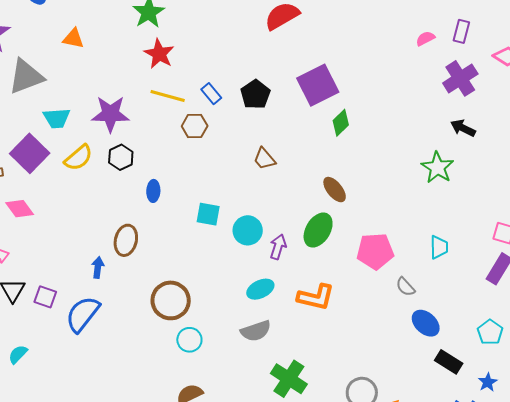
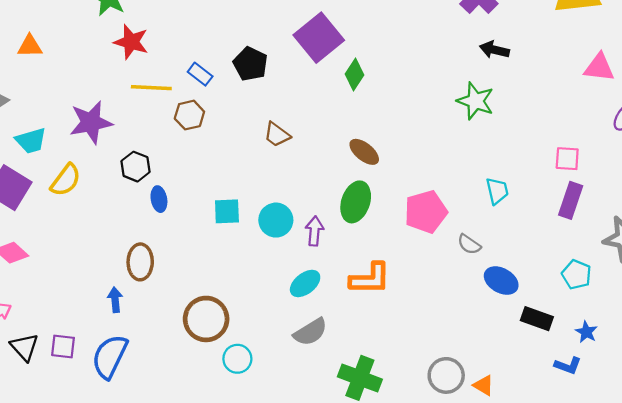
black hexagon: (121, 157) -> (135, 167), moved

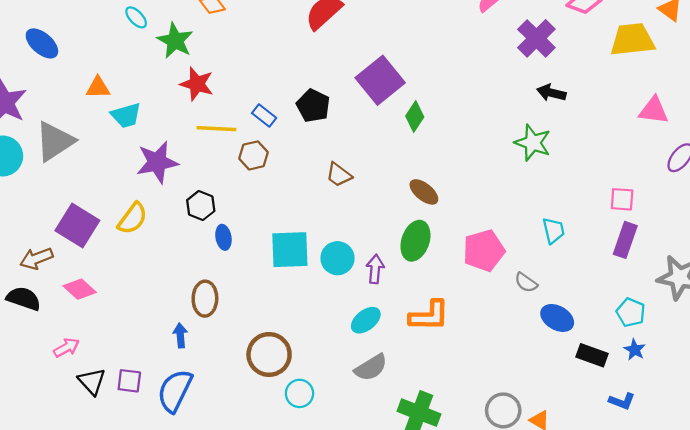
cyan trapezoid: (31, 141) -> (126, 115), moved
cyan square: (227, 211) -> (290, 250), size x1.5
blue star: (586, 332) -> (635, 350), moved

